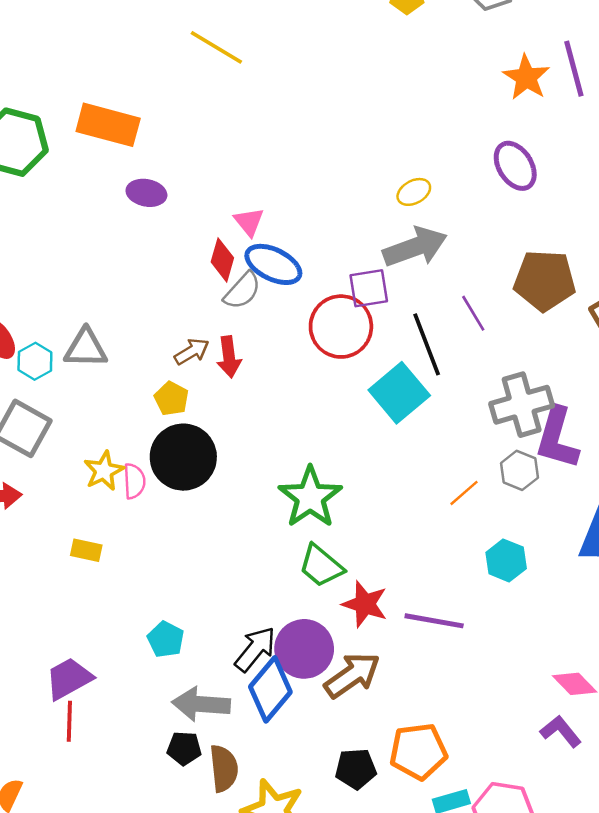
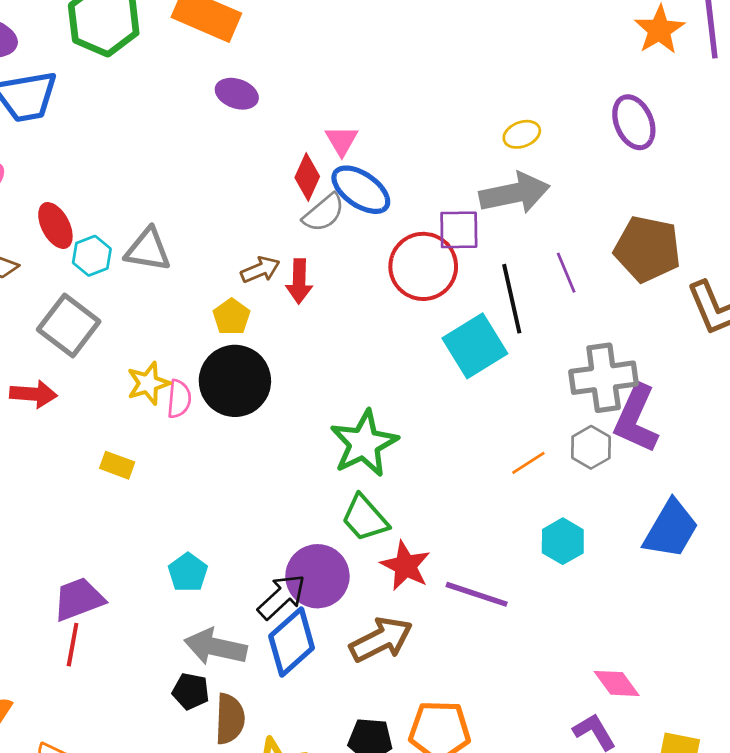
purple circle: (304, 649) -> (317, 576), moved

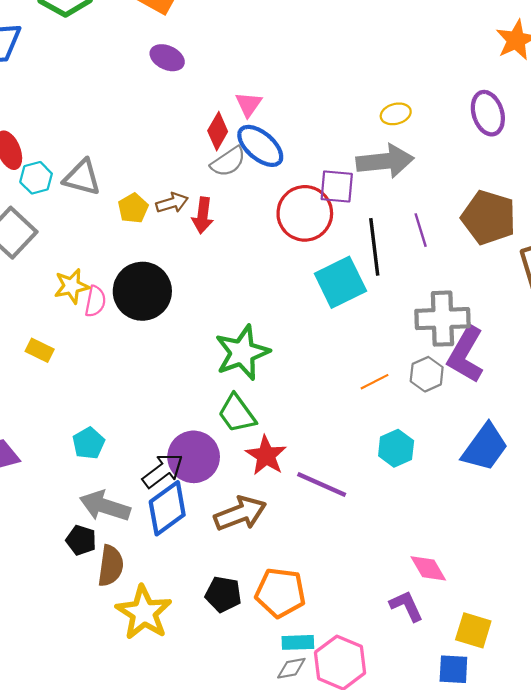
yellow pentagon: (231, 317) -> (133, 208), moved

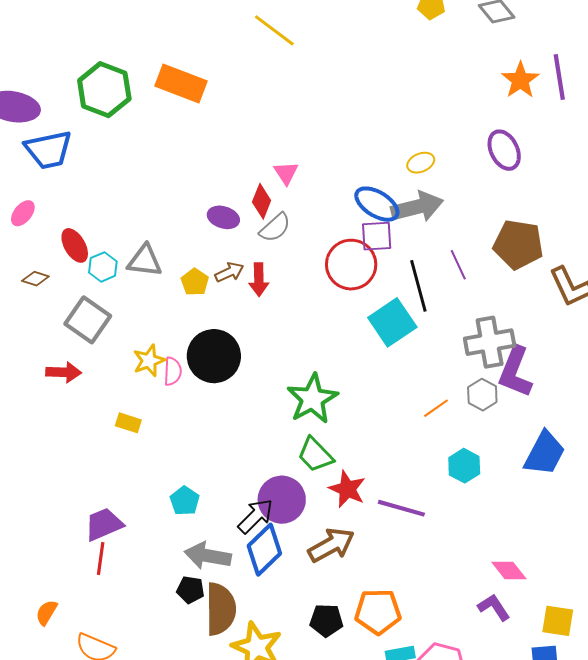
purple ellipse: (167, 58) -> (223, 217), moved
blue ellipse: (260, 146) -> (377, 204), moved
brown semicircle: (111, 566) -> (221, 609), size x1.4

